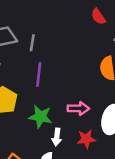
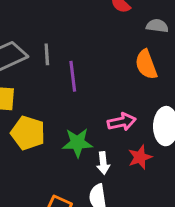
purple line: (39, 74) -> (73, 76), moved

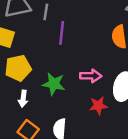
yellow pentagon: (28, 133) -> (18, 68), turned 30
white arrow: (103, 163) -> (23, 99), moved

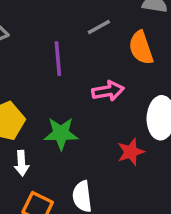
gray line: (46, 12) -> (99, 27), moved, turned 63
pink arrow: (91, 76) -> (108, 91), moved

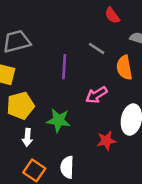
gray line: (99, 27) -> (97, 48), turned 54
pink arrow: (108, 91) -> (96, 95), turned 150

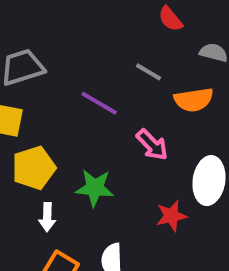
purple line: (64, 67) -> (99, 103), turned -60
orange semicircle: (124, 68) -> (194, 100), turned -85
pink arrow: (96, 95) -> (152, 145), turned -100

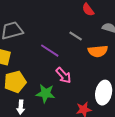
pink arrow: (152, 145) -> (63, 75), moved

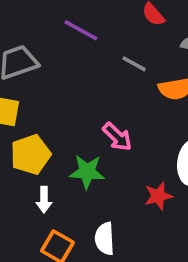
purple line: (50, 51) -> (81, 30), moved

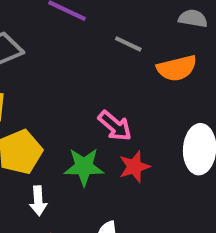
red star: (158, 196) -> (134, 167), moved

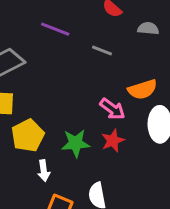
orange semicircle: (177, 68) -> (143, 89), moved
pink arrow: (115, 126) -> (112, 109), moved

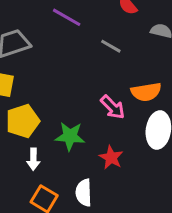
red star: (113, 141) -> (111, 158), moved, turned -30

